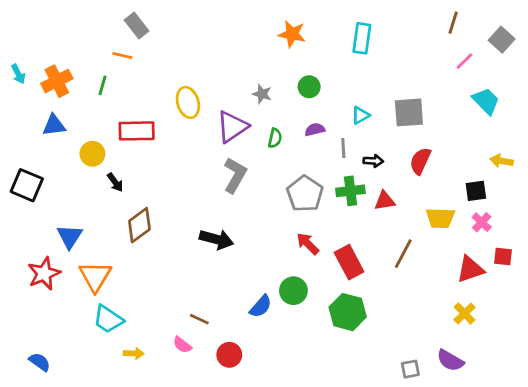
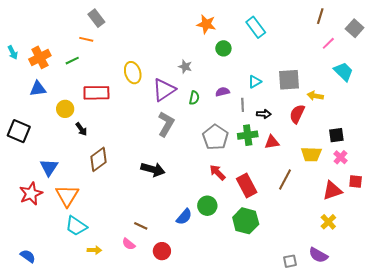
cyan rectangle: (362, 38) -> (256, 27), turned -45
green line: (102, 85) -> (72, 61), turned 48
green circle: (309, 87) -> (223, 48), moved
yellow arrow: (502, 161) -> (315, 96), moved

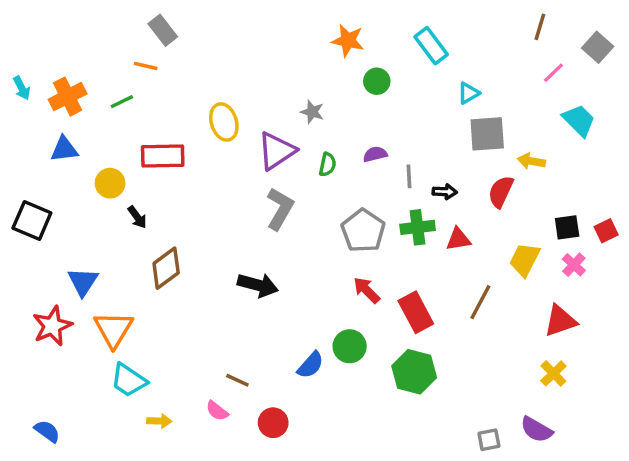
cyan triangle: (255, 82) -> (469, 93), moved
yellow trapezoid: (311, 154) -> (525, 260), turned 115
red square: (356, 182) -> (606, 231), moved, turned -32

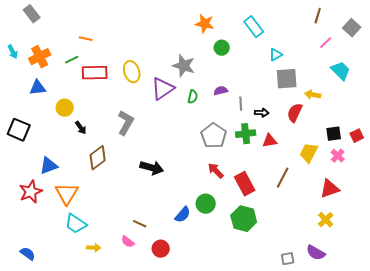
gray rectangle: (163, 30) -> (32, 14), moved
gray star: (312, 112) -> (184, 66), size x1.6
red rectangle: (163, 156) -> (95, 73), moved
gray L-shape: (280, 209) -> (126, 123), moved
blue triangle: (83, 282) -> (49, 166), turned 36

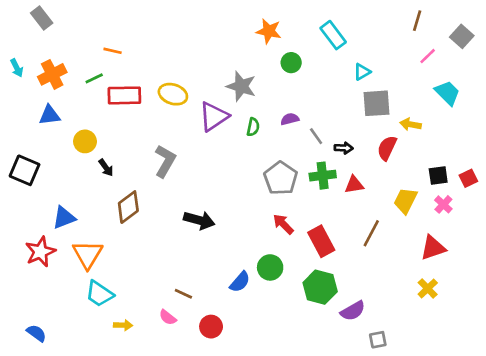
yellow ellipse: (132, 72) -> (173, 94), turned -55
gray line: (241, 104) -> (316, 136), turned -32
purple semicircle: (316, 253) -> (353, 311), moved, turned -60

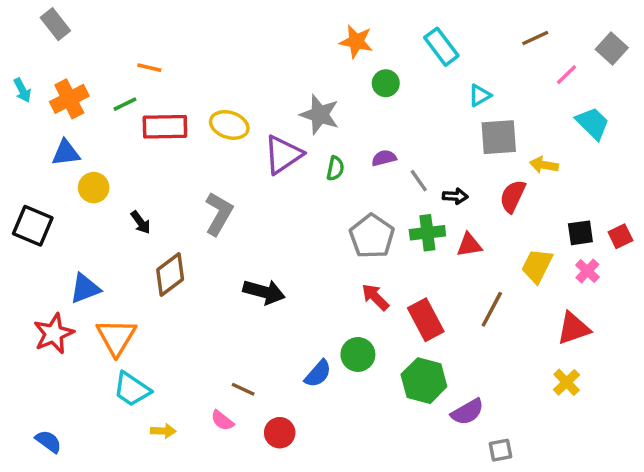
brown line: (417, 21) -> (535, 38), moved, turned 48
yellow circle: (85, 141) -> (94, 188), moved

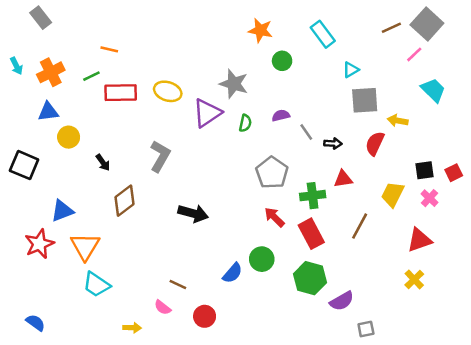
gray square: (612, 48) -> (427, 24), moved, size x1.4
green cross: (427, 233) -> (313, 196), moved
yellow arrow: (163, 431) -> (132, 328), moved

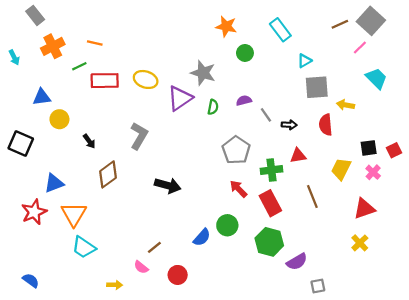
orange cross: (51, 72) -> (53, 46), moved
red semicircle: (375, 143) -> (326, 125), turned -30
brown line: (360, 226) -> (312, 197), turned -50
brown line: (178, 285) -> (154, 247), turned -64

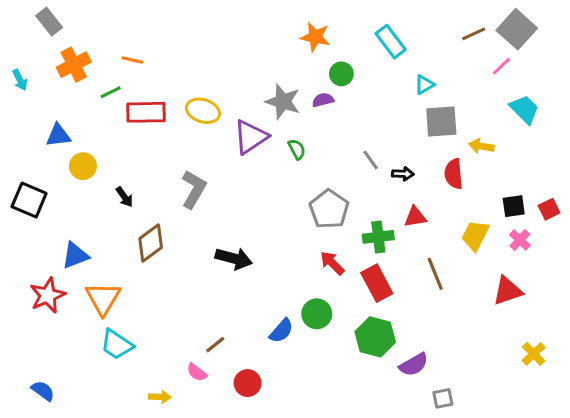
purple semicircle: (244, 100) -> (323, 100), moved
green semicircle: (213, 107) -> (297, 149), turned -40
yellow cross: (360, 243) -> (534, 354), moved

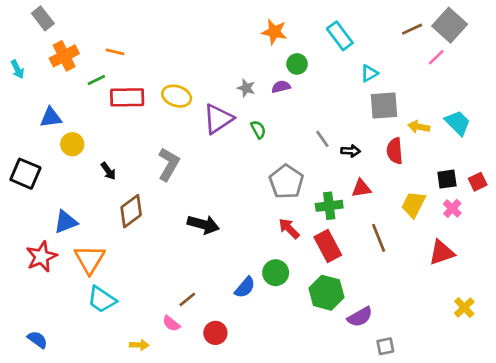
gray star: (283, 102) -> (246, 88), size x0.6
cyan trapezoid: (524, 109) -> (458, 123), moved

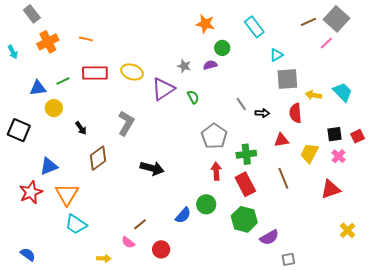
green line: (96, 80) -> (63, 81), moved
red triangle: (361, 188) -> (281, 140), moved
red arrow: (289, 229) -> (216, 171), turned 42

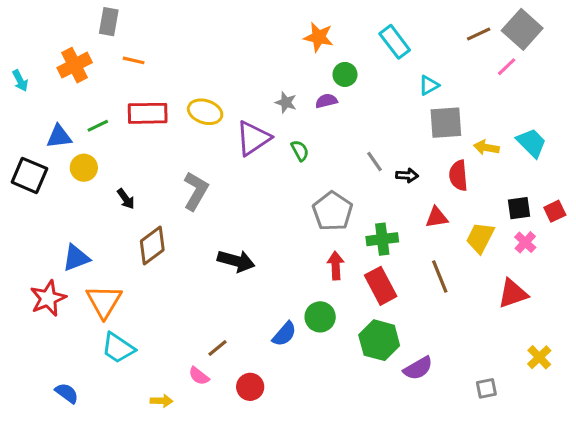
gray rectangle: (32, 14) -> (109, 22), moved, turned 48
black square: (19, 130) -> (29, 175), moved
blue semicircle: (28, 254) -> (67, 393), moved
gray square: (288, 259) -> (486, 388), moved

